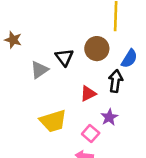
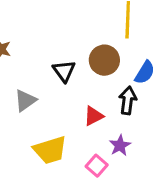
gray triangle: (39, 70) -> (25, 100), moved

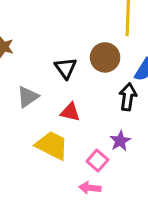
red triangle: (94, 116) -> (70, 112), moved, turned 40
yellow trapezoid: (50, 150) -> (52, 145), turned -136

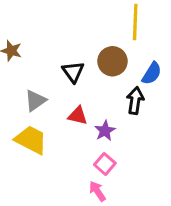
purple star: (120, 141) -> (105, 131), moved
yellow trapezoid: (52, 145) -> (31, 140), moved
pink arrow: (90, 188) -> (97, 191), turned 50

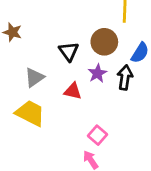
purple star: (105, 131) -> (97, 73), moved

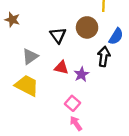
purple star: (97, 73) -> (81, 74), moved
pink square: (97, 135) -> (73, 103), moved

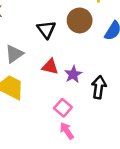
black arrow: (104, 56) -> (99, 87), moved

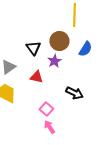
purple star: (73, 74) -> (54, 61), moved
black arrow: (99, 87) -> (74, 93), turned 108

